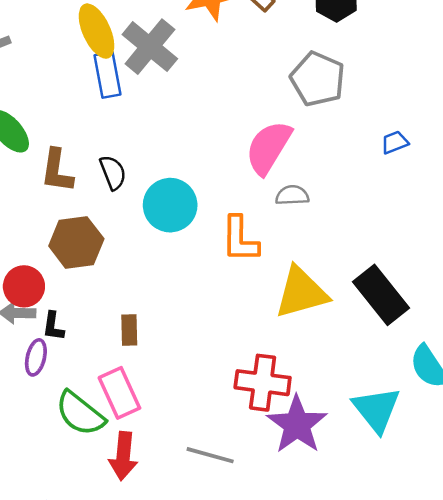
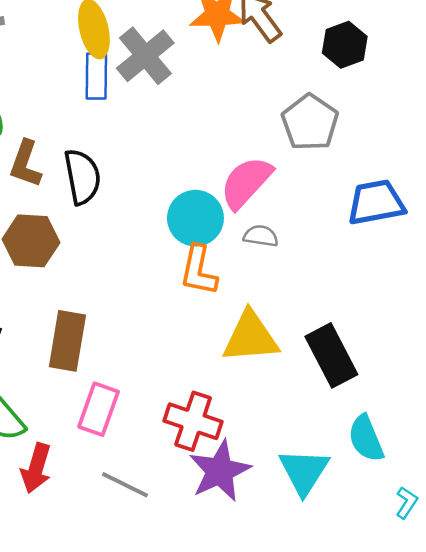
blue trapezoid: (395, 142) -> (376, 202), size x2.0
black semicircle: (113, 172) -> (82, 177), size x1.5
cyan circle: (170, 205) -> (195, 218), moved
brown rectangle: (129, 330) -> (67, 341), size x1.8
pink rectangle: (119, 393) -> (99, 409), moved, turned 33

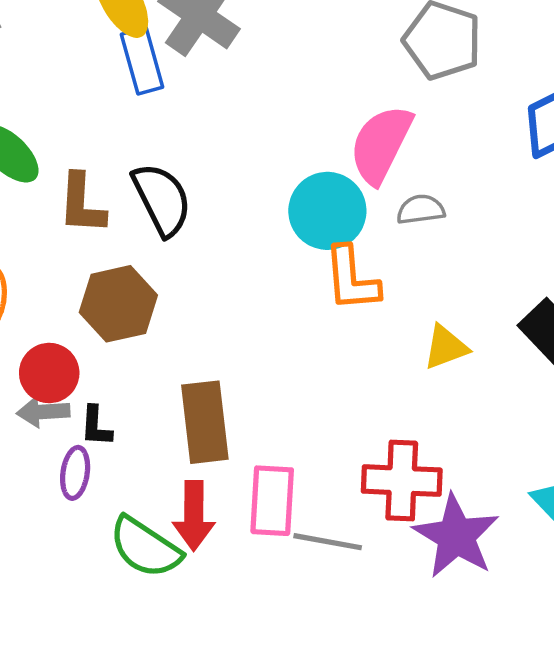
yellow triangle: (251, 337) -> (446, 347), size x0.6
red arrow: (36, 468) -> (194, 516), moved
gray line: (125, 485) -> (328, 542), moved

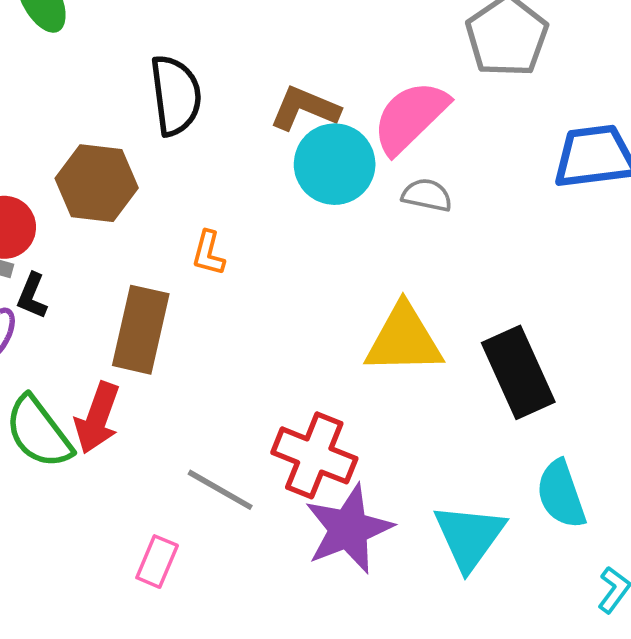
brown L-shape: (82, 204) -> (305, 108), moved, turned 90
orange L-shape: (351, 279) -> (208, 253), moved, size x0.6
yellow triangle: (446, 347) -> (404, 339), size x1.6
pink rectangle: (272, 501) -> (157, 562), moved, size x0.7

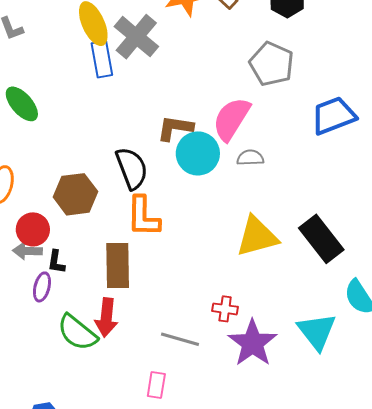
black semicircle: (176, 95) -> (132, 168), moved
orange L-shape: (208, 253) -> (143, 217), size x1.8
red cross: (314, 455) -> (225, 309), size x0.6

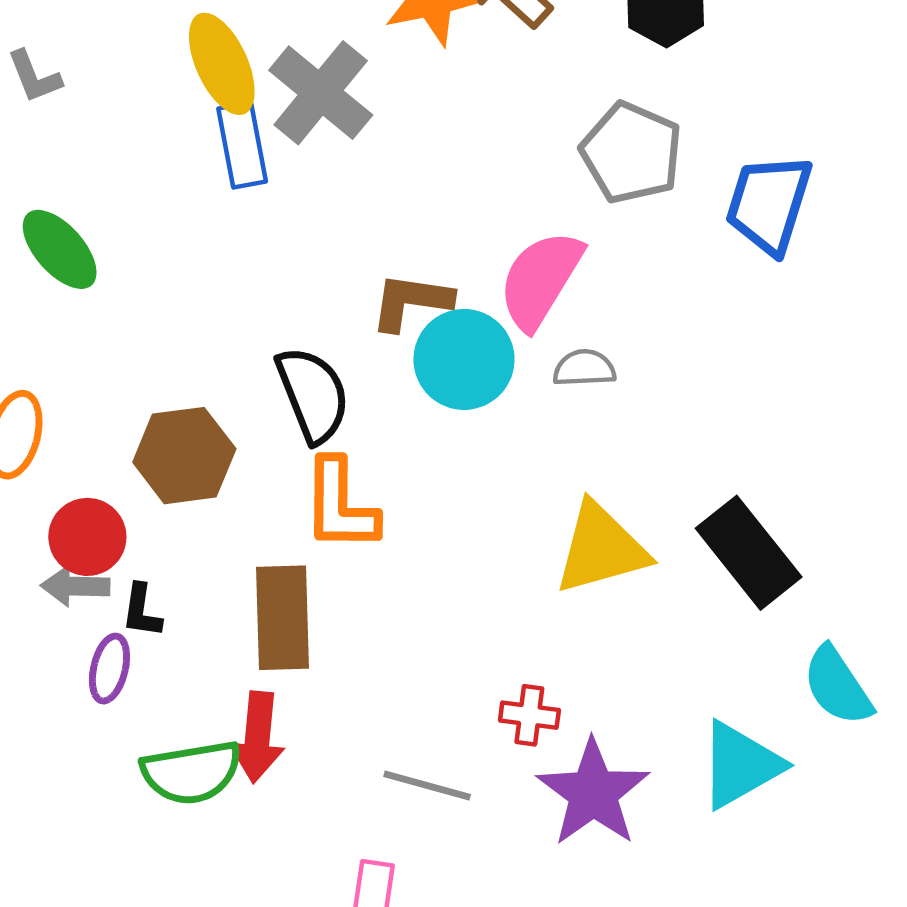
blue trapezoid: (333, 116) -> (769, 204), moved, turned -51
cyan triangle: (317, 331) -> (740, 765), turned 39
green semicircle: (77, 333) -> (191, 772), turned -48

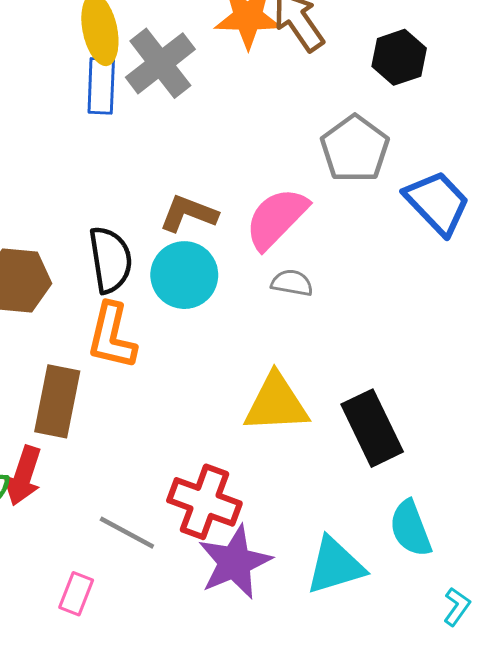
blue trapezoid: (769, 204) -> (437, 203), turned 106
cyan circle: (464, 359) -> (184, 275), moved
red cross: (529, 715) -> (204, 502), size x1.8

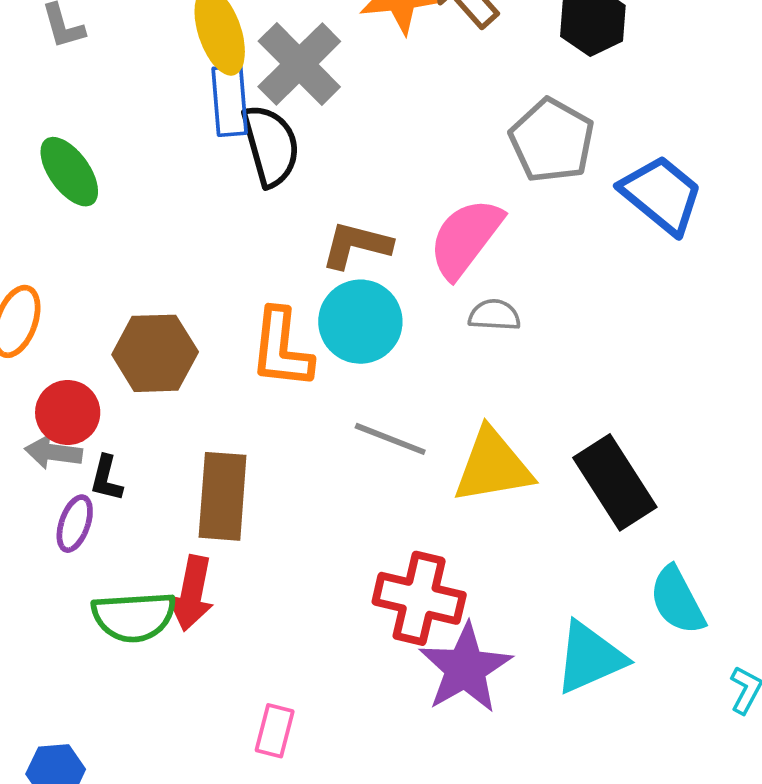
black semicircle: (110, 260) -> (271, 146), moved
orange L-shape: (112, 336) -> (281, 349), moved
gray line: (127, 533) -> (390, 439), moved

